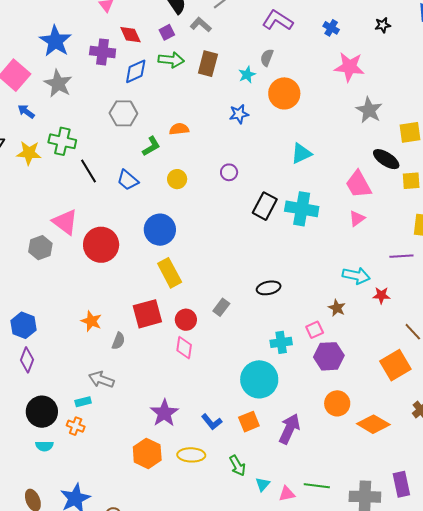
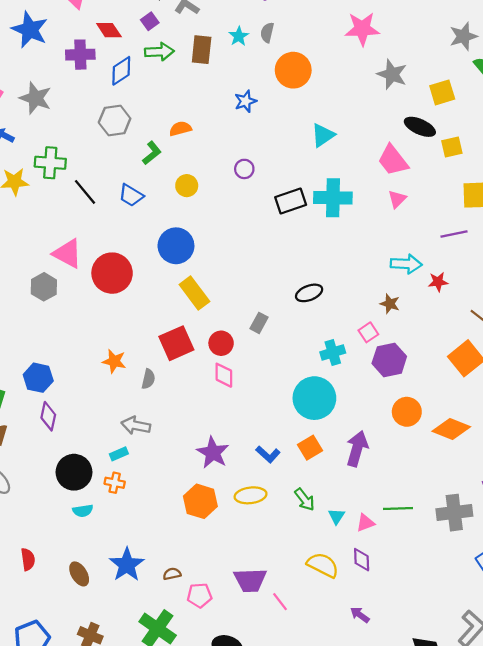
blue star: (55, 41) -> (30, 30), moved
cyan star: (247, 75) -> (239, 36), moved
black rectangle: (265, 206) -> (291, 201), turned 52

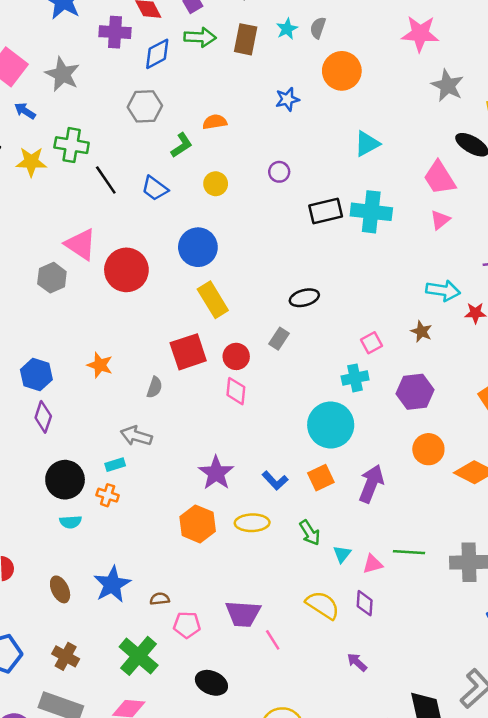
black ellipse: (309, 293) -> (304, 298), moved
pink square: (368, 332) -> (371, 343), moved
orange star: (114, 361) -> (100, 365), moved

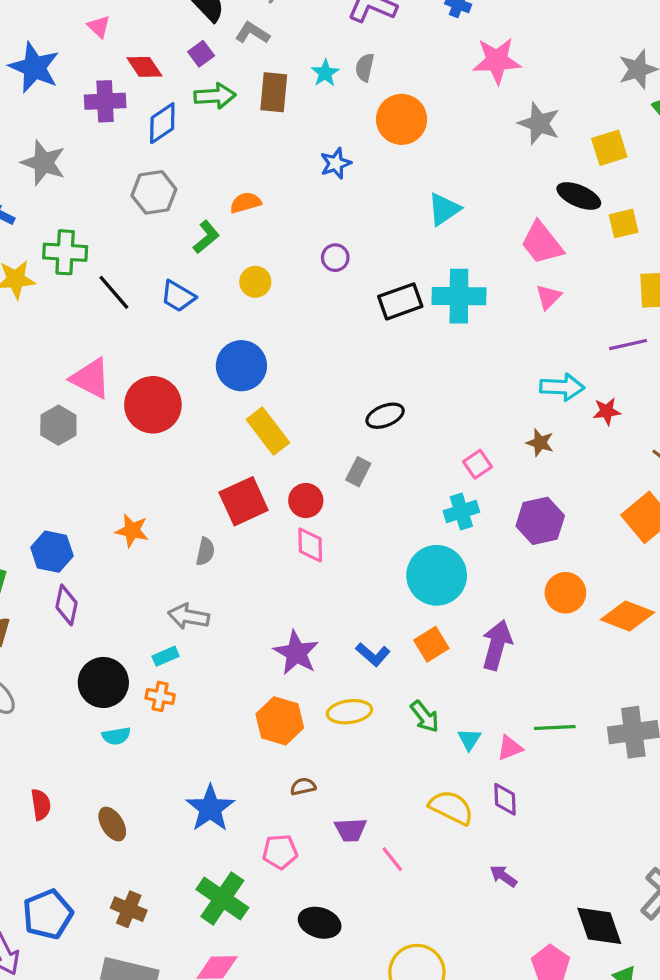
blue star: (112, 584) -> (210, 808), moved
brown semicircle: (160, 599) -> (303, 786), moved
purple trapezoid: (243, 614) -> (350, 830), size x0.7

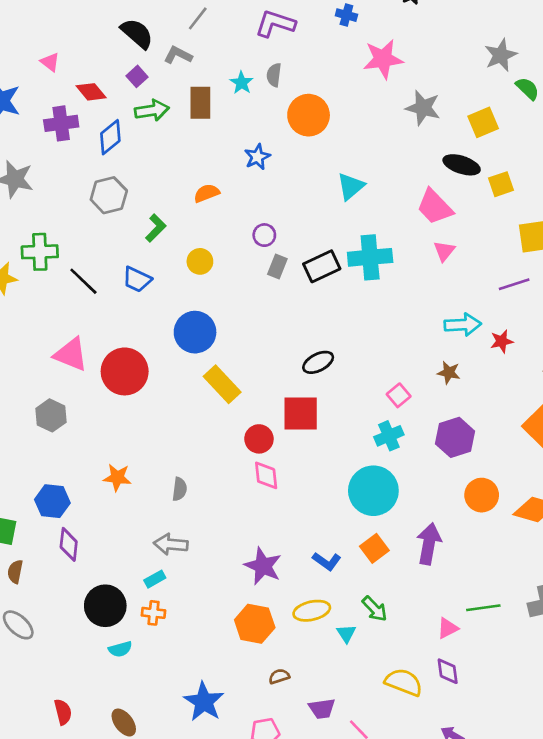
orange semicircle: (246, 203) -> (207, 193), moved
gray hexagon: (58, 425) -> (51, 415), moved
gray rectangle: (358, 472) -> (277, 267), moved
red square: (244, 501) -> (301, 413), moved, turned 30
cyan triangle: (469, 739) -> (346, 633), moved

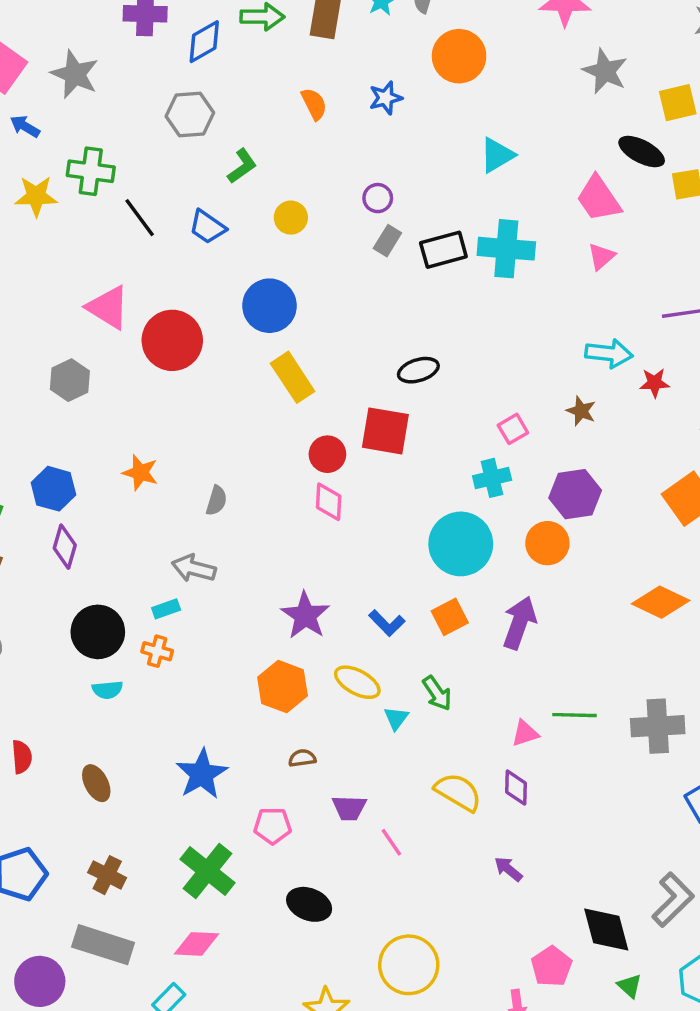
orange semicircle: (207, 193) -> (314, 104), moved, turned 75
orange circle: (482, 495) -> (547, 543), moved
yellow ellipse: (312, 611) -> (357, 682), turned 32

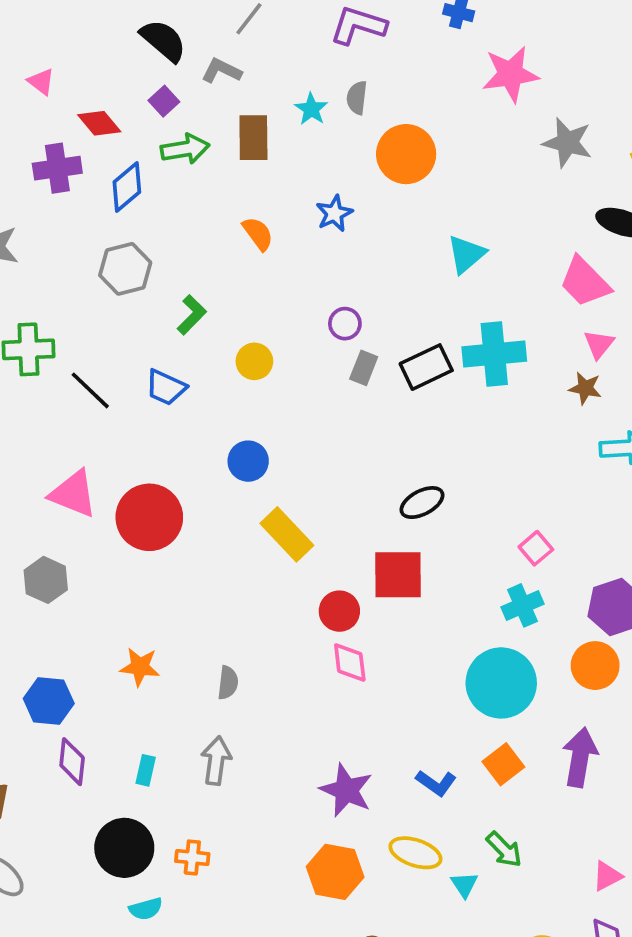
blue circle: (269, 306) -> (248, 461), size x0.7
brown star: (581, 411) -> (585, 388), moved
gray arrow: (194, 568) -> (216, 761), turned 93
cyan rectangle: (166, 609) -> (146, 770), moved, turned -48

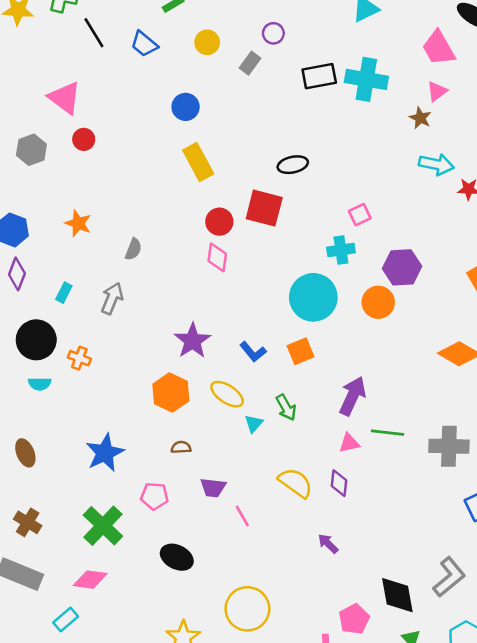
gray rectangle: (364, 368) -> (250, 63), moved
red circle: (149, 517) -> (84, 139), moved, size x0.5
purple arrow: (580, 757) -> (353, 396), moved

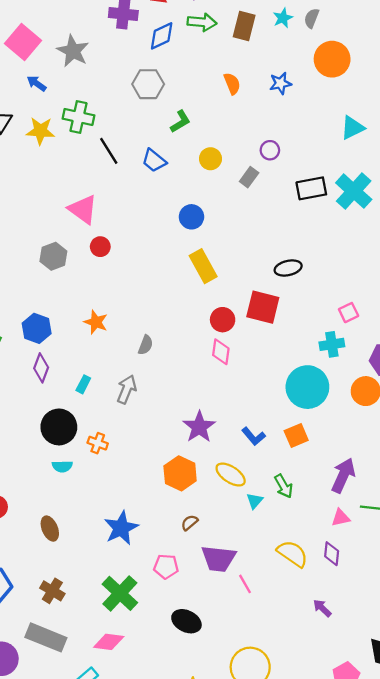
cyan cross: (366, 79) -> (354, 191), turned 33
brown semicircle: (181, 447) -> (189, 523), turned -36
purple trapezoid: (213, 488) -> (218, 559), size x1.5

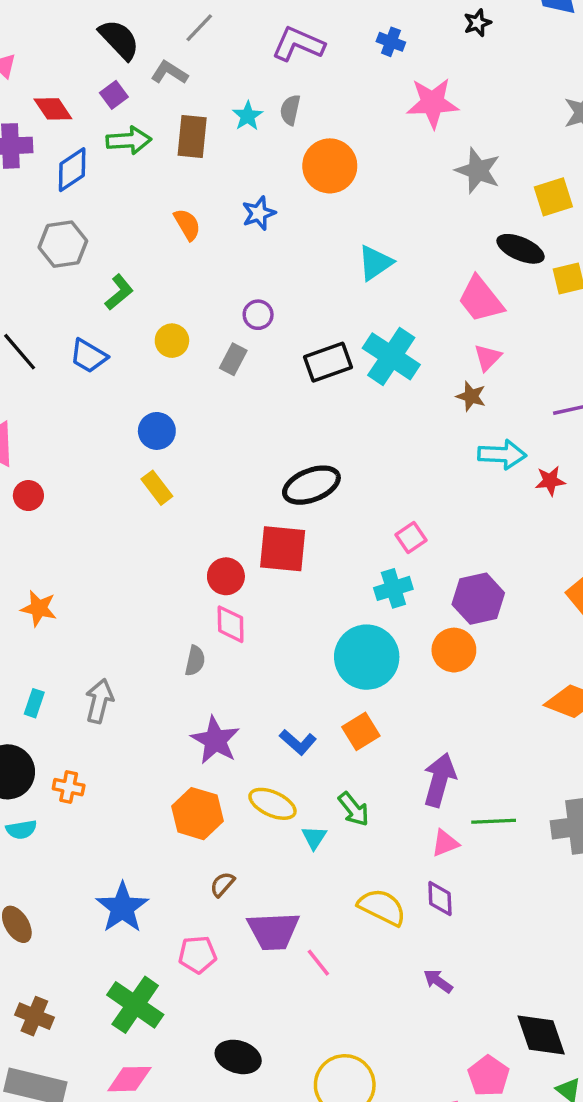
yellow rectangle: (203, 266) -> (157, 488), moved, size x0.7
black ellipse: (288, 268) -> (311, 485), size x1.4
gray semicircle: (146, 345) -> (195, 661), moved
black ellipse: (186, 621) -> (238, 1057), moved

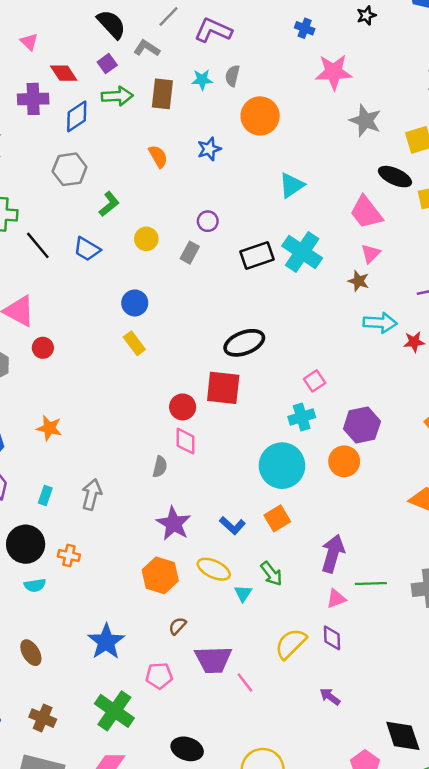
purple L-shape: (298, 44) -> (213, 30), moved
cyan star: (248, 116) -> (202, 80), turned 30
yellow semicircle: (382, 907) -> (291, 644), turned -72

